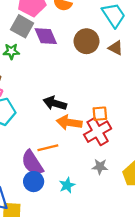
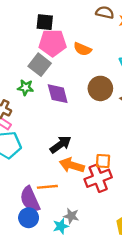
purple diamond: (46, 36) -> (58, 94), moved
black arrow: (55, 103) -> (61, 144), turned 120
gray star: (100, 167) -> (71, 216), moved

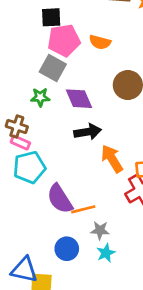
black arrow: (61, 144) -> (88, 132), moved, turned 35
orange arrow: (72, 165) -> (112, 159), moved, turned 50
purple semicircle: (30, 199) -> (60, 199), moved
gray star: (71, 216) -> (100, 230), moved

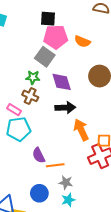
brown cross: (17, 127) -> (30, 96), moved
purple semicircle: (60, 199) -> (39, 155), size x0.7

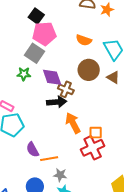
black square: (48, 19) -> (36, 16), turned 35
orange semicircle: (82, 41) -> (84, 40), moved
brown cross: (30, 96) -> (66, 89), moved

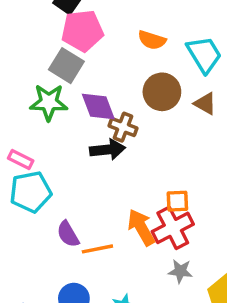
green star: (24, 74) -> (49, 102), size x1.5
orange arrow: (73, 123) -> (141, 227), moved
gray star: (60, 175) -> (180, 271), moved

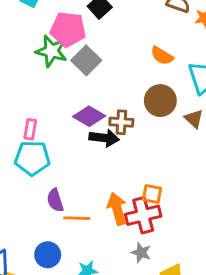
pink pentagon: (82, 31) -> (68, 29), moved
green star: (49, 102) -> (52, 51), moved
purple diamond: (98, 107) -> (89, 116), moved, turned -52
brown cross: (123, 127) -> (121, 122), turned -30
pink rectangle: (21, 159) -> (30, 129), turned 60

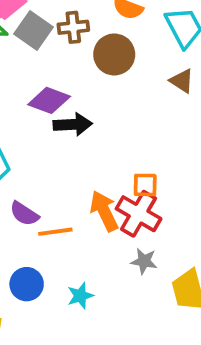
brown circle: (160, 101) -> (114, 54), moved
brown cross: (121, 122) -> (73, 27), moved
purple semicircle: (55, 200) -> (24, 214), turned -30
red cross: (143, 215) -> (139, 214), turned -36

